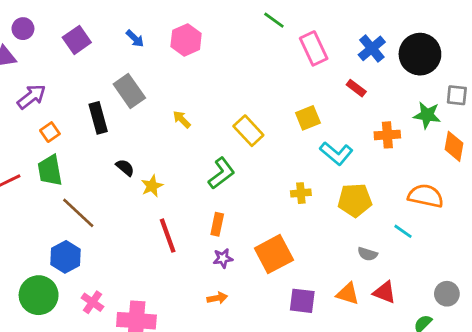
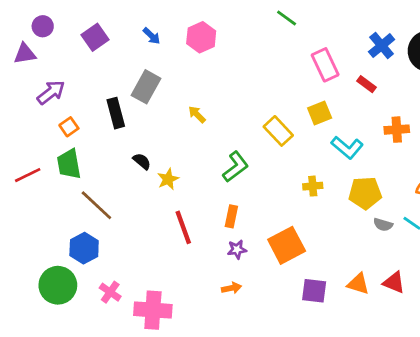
pink rectangle: (314, 48) -> (325, 65), moved
gray rectangle: (129, 91) -> (146, 87), turned 64
yellow rectangle: (248, 131) -> (278, 131), moved
gray semicircle: (368, 254) -> (383, 225), moved

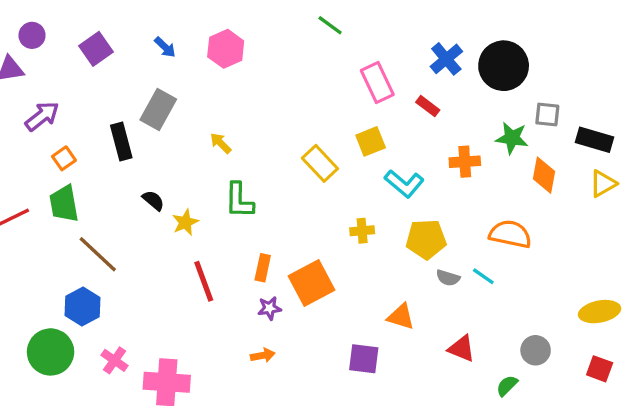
green L-shape: (236, 167) -> (239, 200), moved, turned 128
orange square: (287, 245) -> (312, 283), moved
orange triangle: (358, 284) -> (401, 317), moved

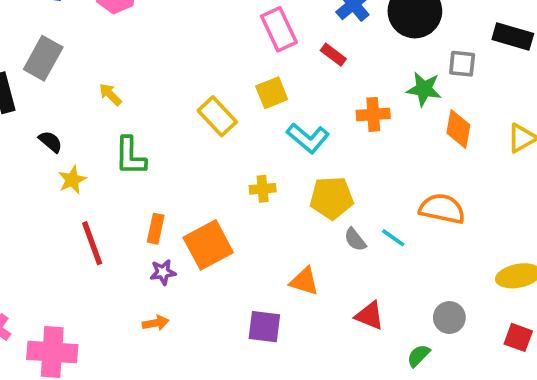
black rectangle: (594, 140) -> (513, 36), moved
black semicircle: (153, 200) -> (50, 142), moved
orange semicircle: (510, 234) -> (442, 209), moved
gray semicircle: (448, 278) -> (355, 240), turned 35

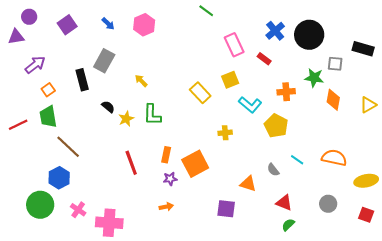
yellow star: (72, 180) -> (126, 119), moved
yellow pentagon: (332, 198) -> (276, 126), moved, turned 30
orange semicircle: (442, 209) -> (334, 158), moved
gray semicircle: (355, 240) -> (273, 170), moved
green semicircle: (419, 356) -> (288, 225), moved

